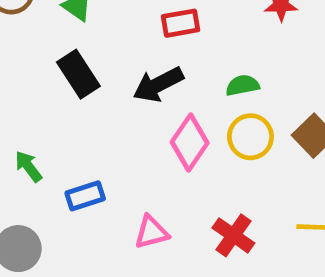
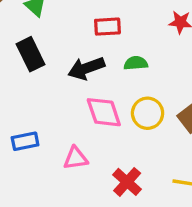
green semicircle: (243, 85) -> (136, 63), moved
pink diamond: (190, 143) -> (104, 112), turned -60
pink triangle: (151, 232) -> (76, 158), moved

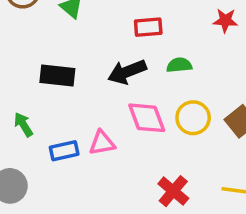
black rectangle: (30, 54) -> (57, 75), moved, turned -56
pink triangle: (76, 158) -> (102, 143), moved

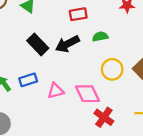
black rectangle: (57, 75) -> (38, 44), moved, turned 45
pink diamond: (147, 118) -> (88, 94), moved
blue rectangle: (64, 151) -> (28, 80), moved

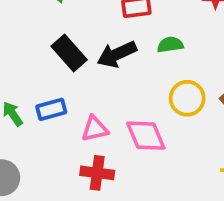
red cross: (104, 117) -> (97, 173), moved, turned -30

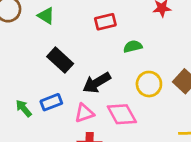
black arrow: (117, 54) -> (97, 83), moved

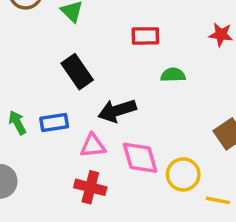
yellow circle: (149, 84) -> (183, 174), moved

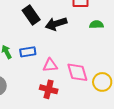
black rectangle: (77, 72) -> (31, 15), moved
black arrow: (117, 111) -> (56, 24), moved

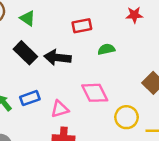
black arrow: (56, 24) -> (58, 58), turned 35
pink diamond: (77, 72) -> (95, 93), moved

